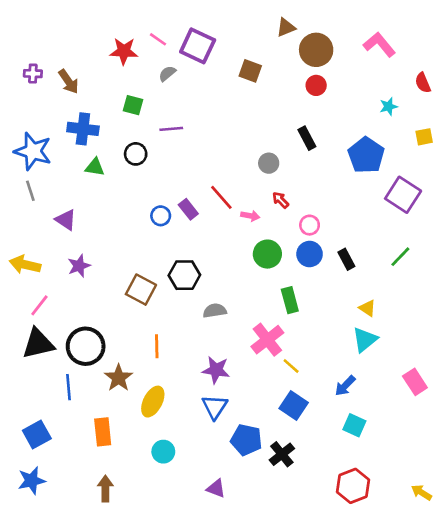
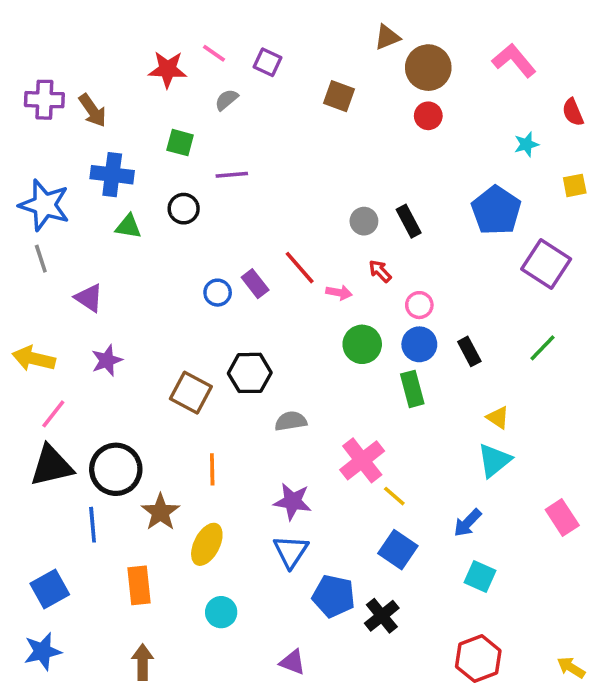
purple square: (198, 46) -> (268, 62), size x0.6
purple cross: (33, 74) -> (44, 100), size x1.5
black rectangle: (307, 138) -> (409, 221), moved
green rectangle: (290, 300) -> (412, 389), moved

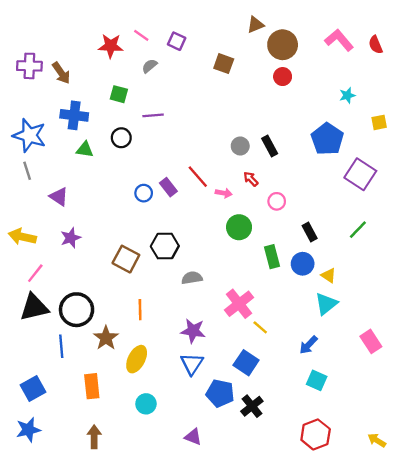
red semicircle: (573, 112) -> (376, 45), moved
blue circle: (419, 344) -> (303, 264), moved
blue square: (398, 550) -> (246, 363), moved

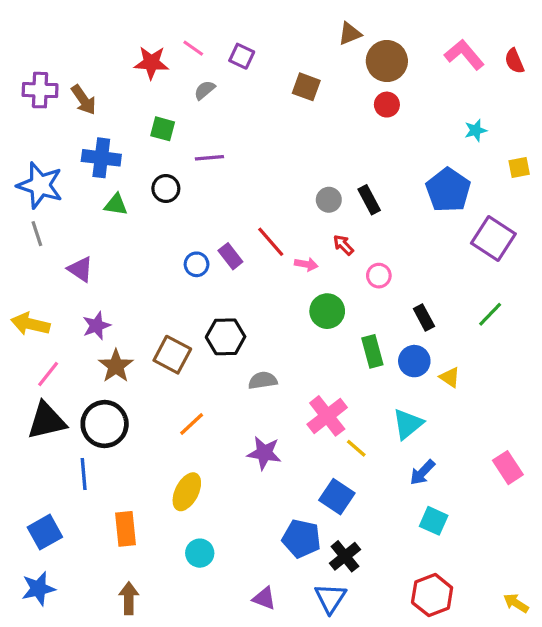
cyan triangle: (326, 304) -> (408, 424), moved
orange line: (140, 310) -> (192, 424), turned 48
brown star: (106, 338) -> (116, 366), moved
blue triangle: (192, 364) -> (330, 598), moved

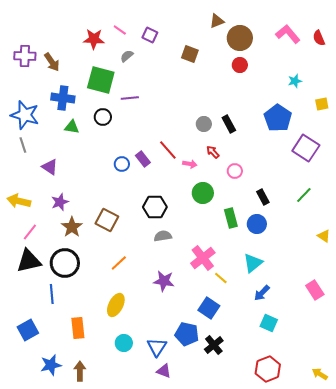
green square: (163, 129) -> (101, 80), size x1.8
black hexagon: (226, 337) -> (155, 207), moved
yellow triangle: (450, 377) -> (324, 236), moved
blue star: (38, 589) -> (51, 365), moved
blue triangle: (330, 598) -> (157, 347), moved

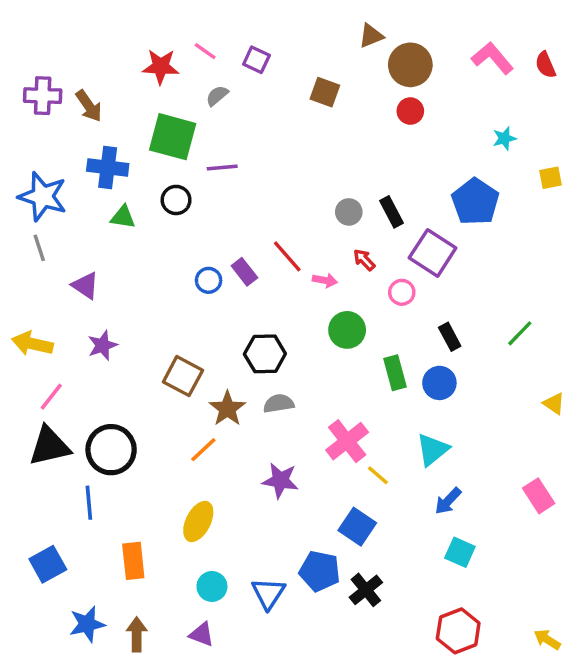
purple square: (306, 148) -> (433, 253), moved
brown star: (72, 227) -> (227, 409), moved
purple triangle: (164, 371) -> (202, 634), moved

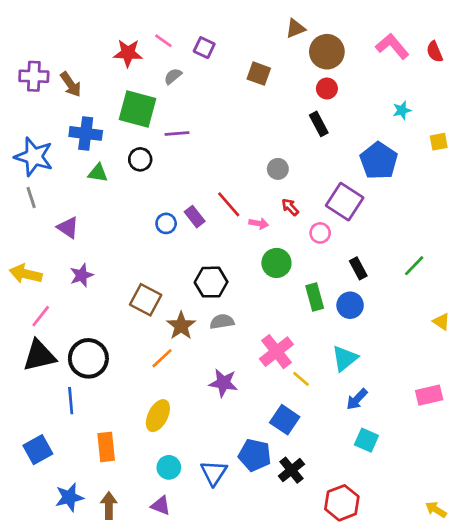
black rectangle: (392, 212) -> (319, 124), moved
pink rectangle: (539, 496) -> (429, 395), turned -70
red hexagon: (458, 631) -> (342, 503), moved

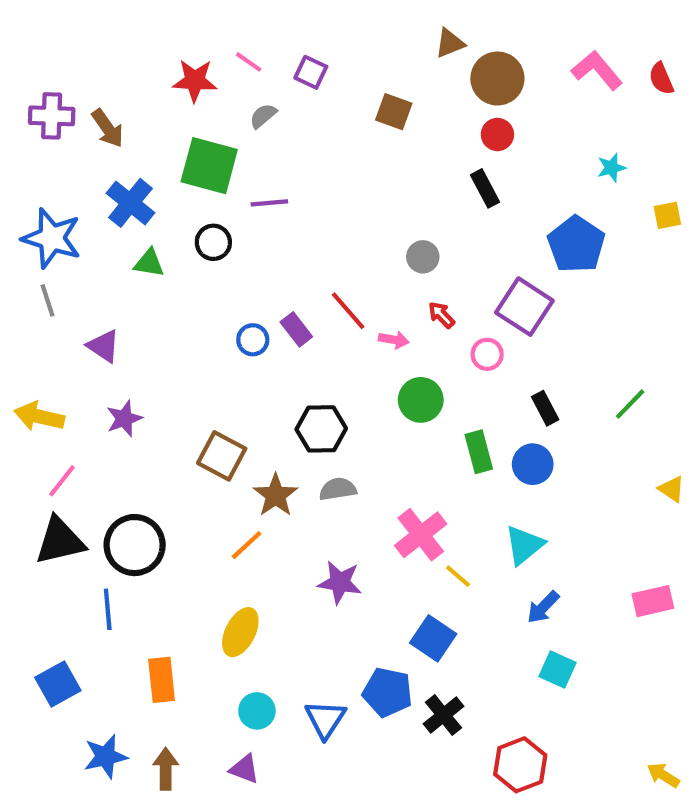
blue cross: (86, 133) -> (130, 203), turned 32

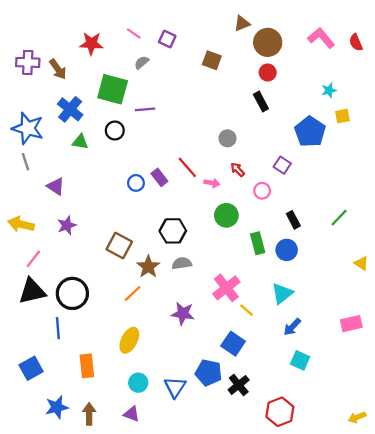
red star: (195, 81) -> (91, 43), moved
yellow square: (667, 215) -> (342, 116), moved
purple square: (524, 307) -> (282, 165), size x0.6
yellow arrow: (663, 775) -> (357, 417), turned -54

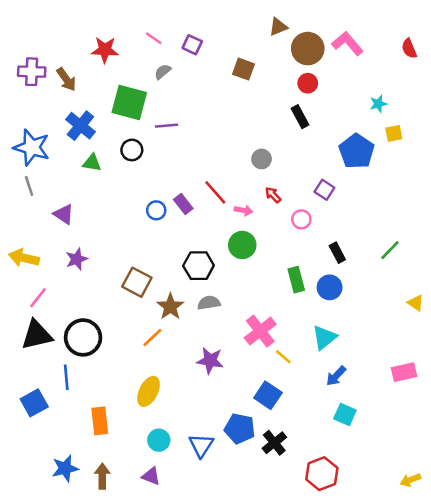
pink L-shape: (321, 38) -> (348, 43), moved
green circle: (226, 215) -> (242, 245), moved
blue square: (31, 368) -> (34, 403), moved

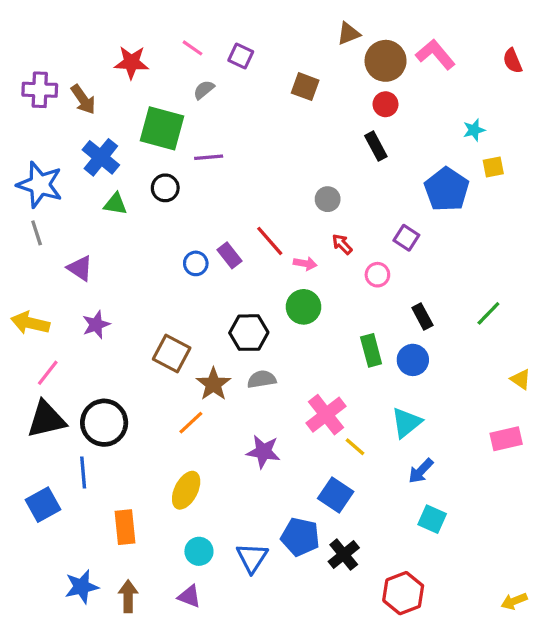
pink rectangle: (404, 372) -> (506, 439), moved

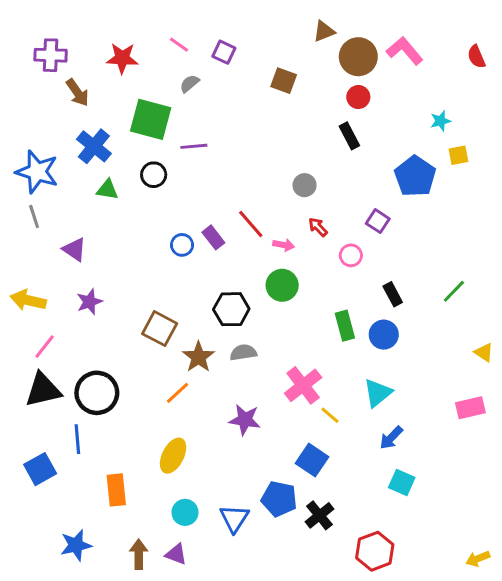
purple cross: (40, 90) -> (51, 55), moved
brown arrow: (128, 596) -> (139, 554), moved

